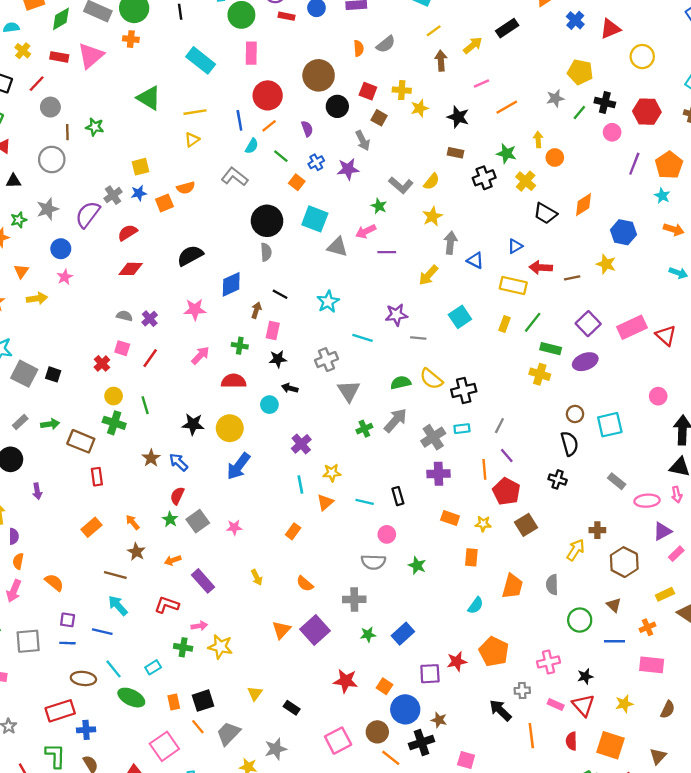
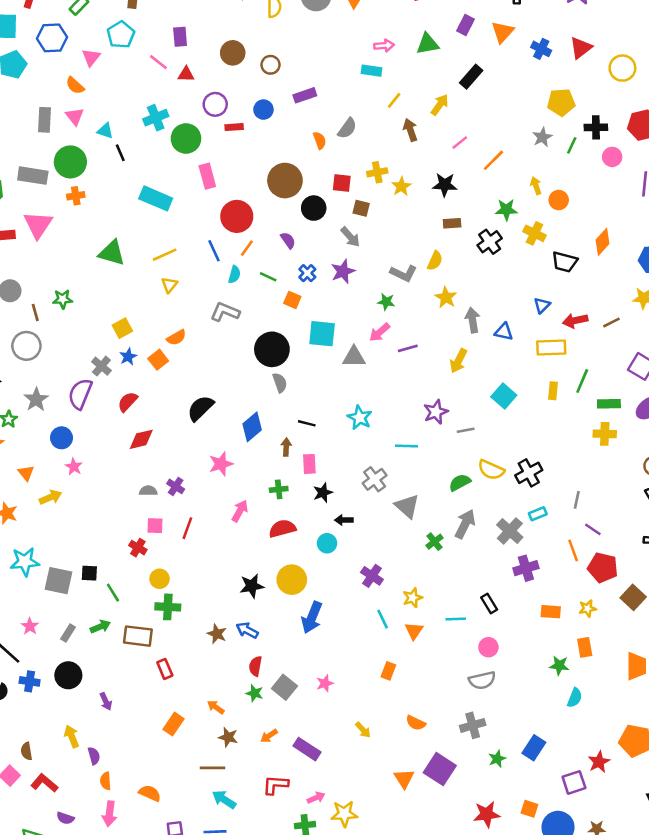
green line: (145, 405) -> (113, 593), moved
green star: (417, 566) -> (559, 666), moved
cyan semicircle: (476, 605) -> (575, 698), moved

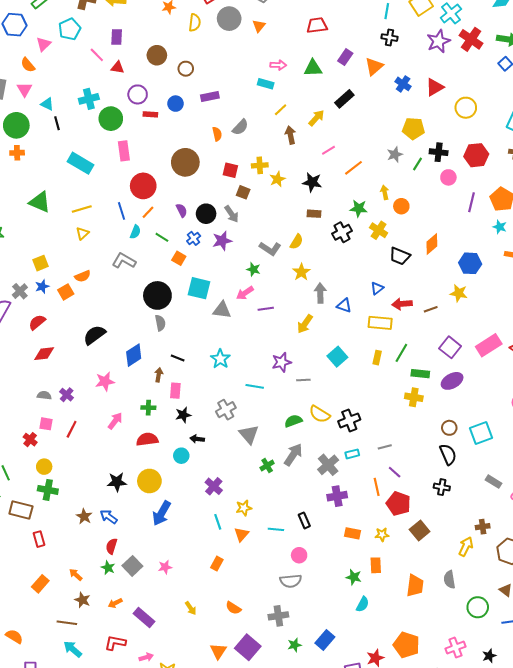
black circle: (314, 208) -> (206, 214), moved
gray line: (577, 500) -> (385, 447), turned 56

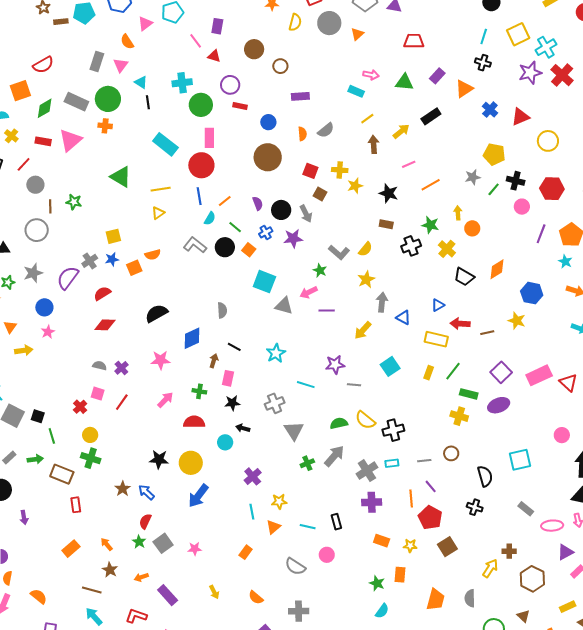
blue circle: (176, 104) -> (268, 122), moved
red circle: (143, 186) -> (201, 165), moved
black circle: (157, 295) -> (225, 247), moved, size x0.7
brown circle: (449, 428) -> (451, 453), moved
gray semicircle: (291, 581) -> (295, 567), moved, turned 30

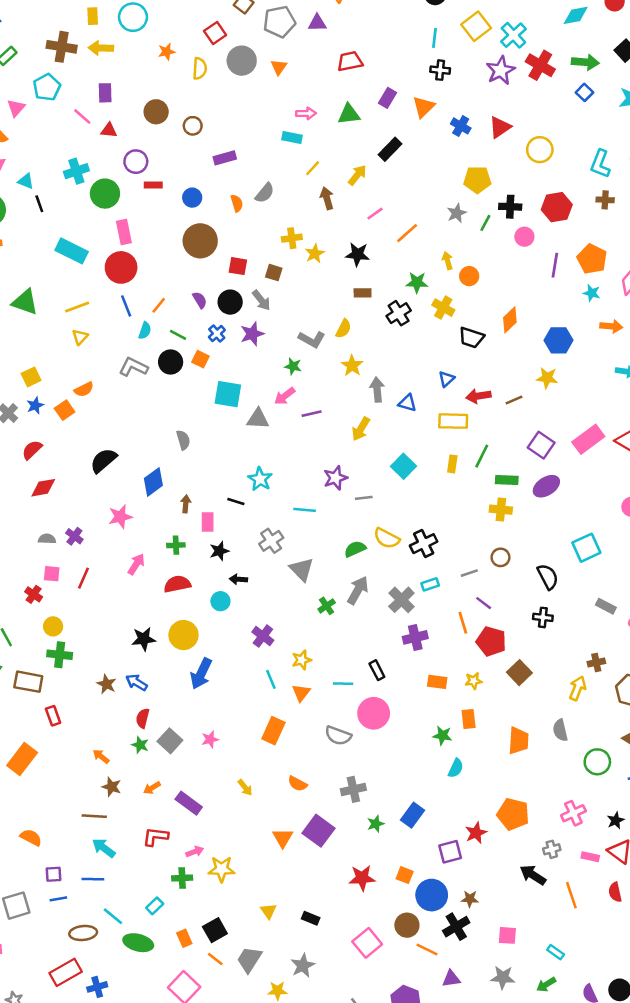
red square: (310, 171) -> (238, 266), moved
black line: (234, 347) -> (236, 502), moved
orange rectangle: (71, 549) -> (22, 759), moved, size x1.4
orange rectangle: (246, 552) -> (273, 731), size x1.5
pink circle: (327, 555) -> (374, 713), size x1.6

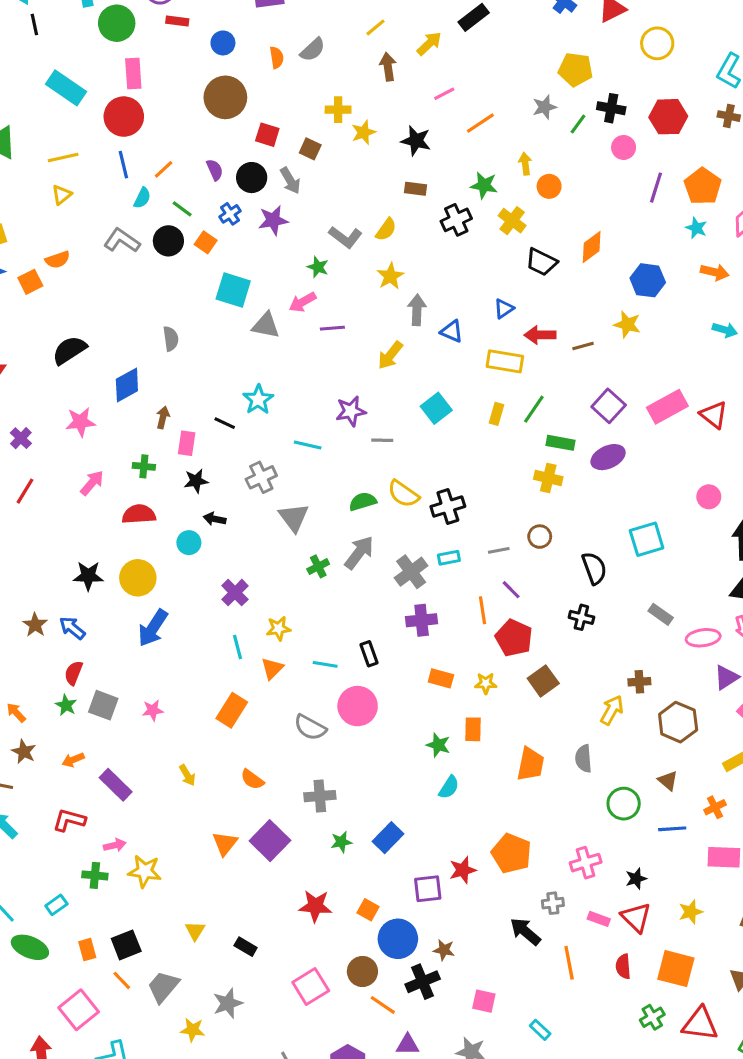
gray square: (170, 741) -> (103, 705), turned -30

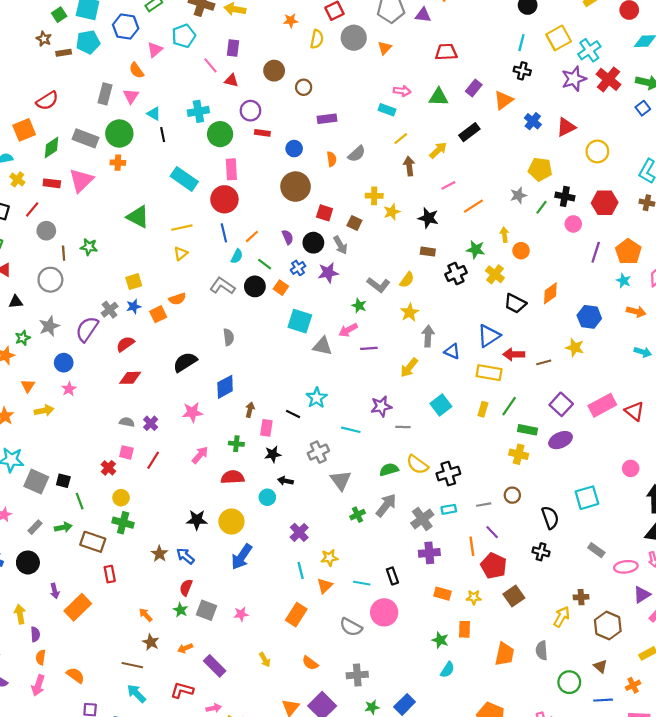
blue triangle: (504, 309) -> (489, 336), size x1.6
gray semicircle: (171, 339) -> (229, 337), moved

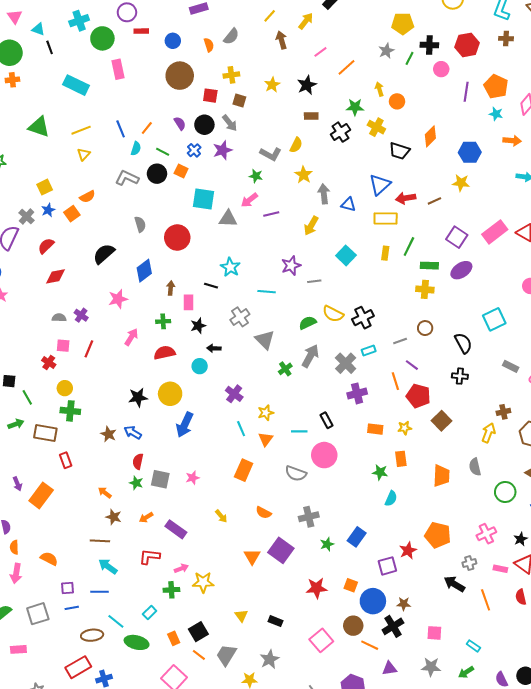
yellow cross: (374, 196) -> (231, 75), moved
red circle: (224, 199) -> (177, 237), moved
black star: (428, 218) -> (307, 85), turned -30

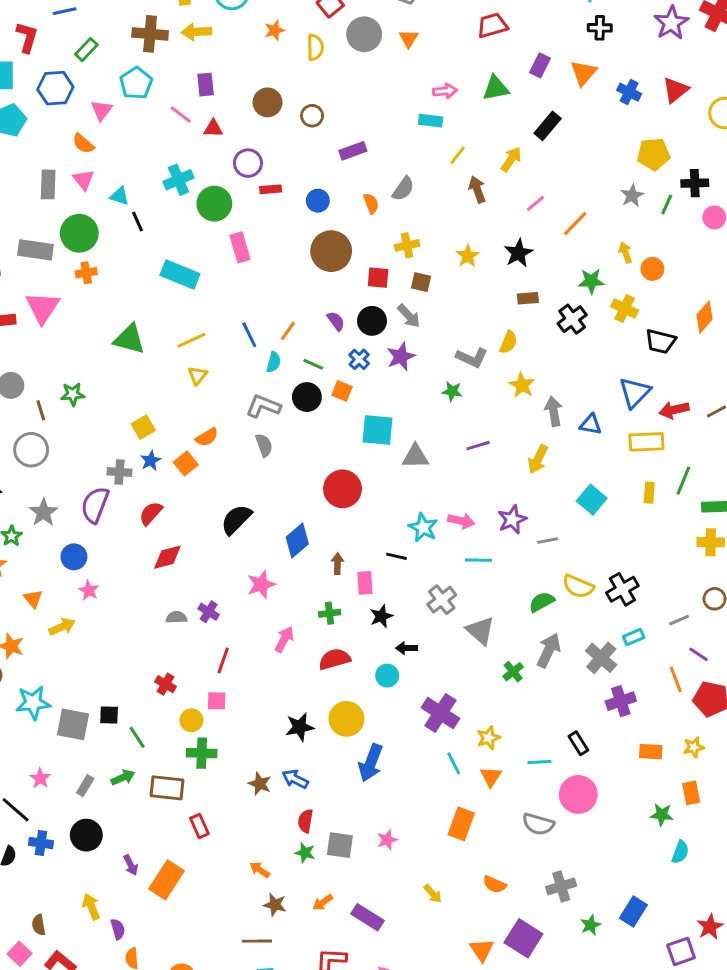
pink arrow: (249, 200) -> (461, 521), moved, turned -126
gray cross: (27, 217) -> (119, 472), turned -35
gray semicircle: (140, 224) -> (264, 445), moved
pink square: (63, 346) -> (217, 701), moved
purple cross: (234, 394) -> (440, 713), size x1.4

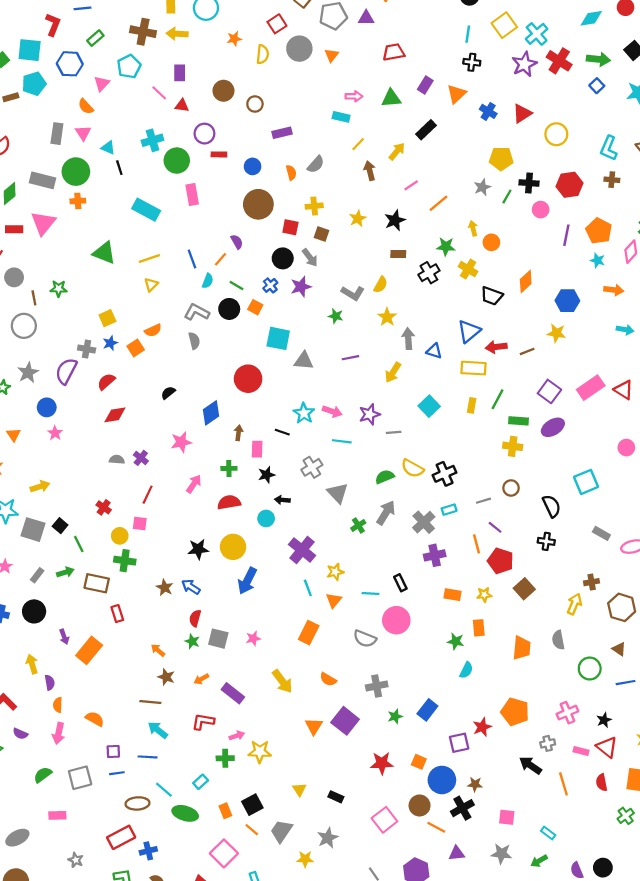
purple semicircle: (336, 321) -> (237, 242), moved
black semicircle: (236, 519) -> (168, 393), size x0.6
yellow arrow: (62, 627) -> (40, 486), moved
black square: (109, 715) -> (60, 526), turned 32
yellow arrow: (433, 894) -> (282, 681), size x1.6

